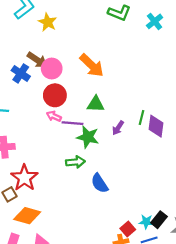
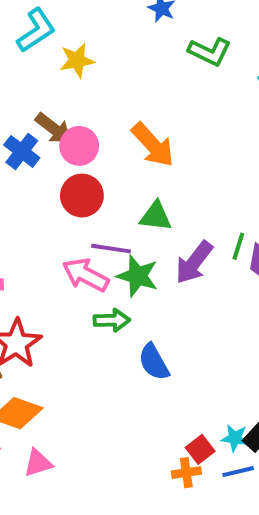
yellow star: (48, 22) -> (77, 60), turned 30
pink arrow: (54, 116) -> (86, 275), moved, size x1.6
purple arrow: (118, 128) -> (194, 262), size x1.6

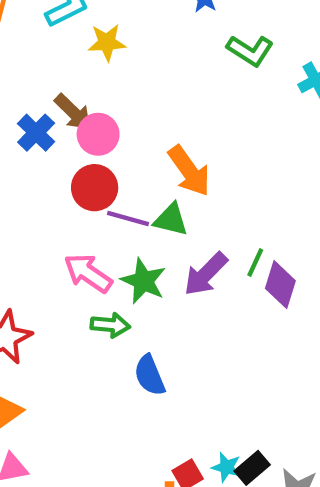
orange arrow: (153, 145) -> (189, 171), moved
purple line: (111, 249) -> (128, 218), moved

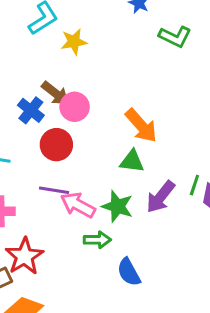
red circle: (95, 188) -> (56, 145), moved
purple line: (128, 218) -> (54, 190), moved

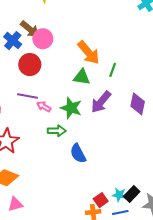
green line: (194, 185) -> (113, 70), moved
pink arrow: (78, 205) -> (44, 106), size x0.6

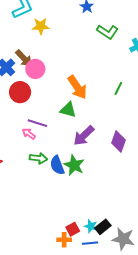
green line: (113, 70) -> (118, 88), moved
purple line: (28, 96) -> (37, 123), moved
green star: (71, 108) -> (74, 165), moved
blue semicircle: (78, 153) -> (57, 165), moved

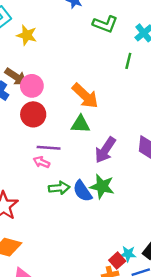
yellow star: (41, 26) -> (27, 35), turned 30
green line: (118, 88) -> (128, 61), moved
red circle: (20, 92) -> (33, 114), moved
cyan star: (91, 226) -> (128, 254), moved

